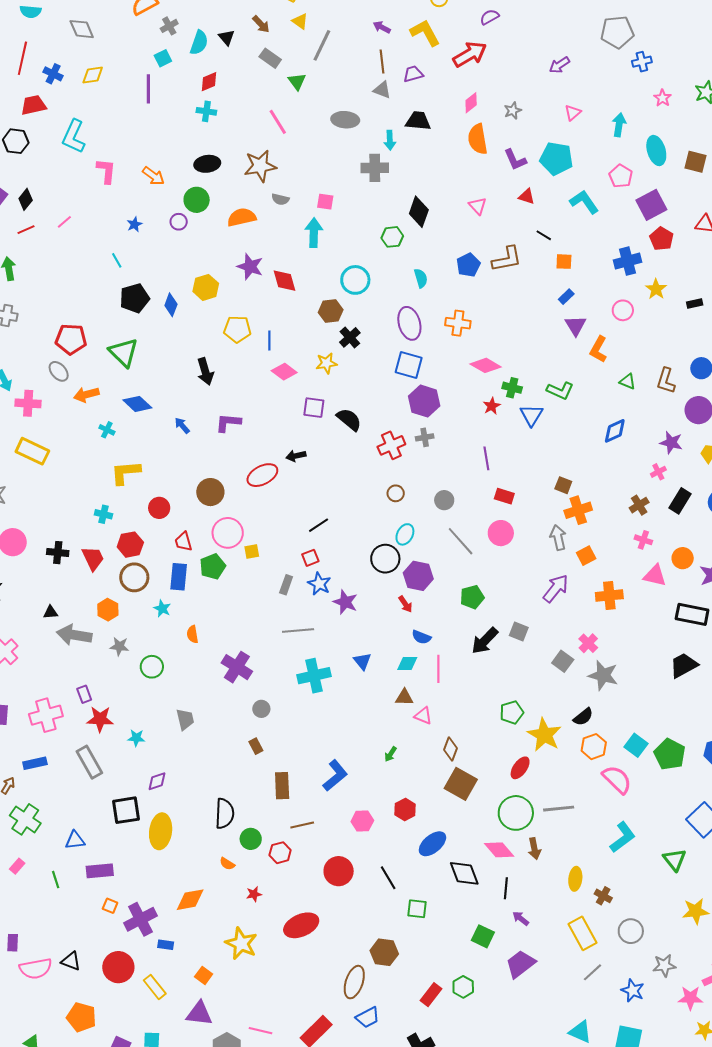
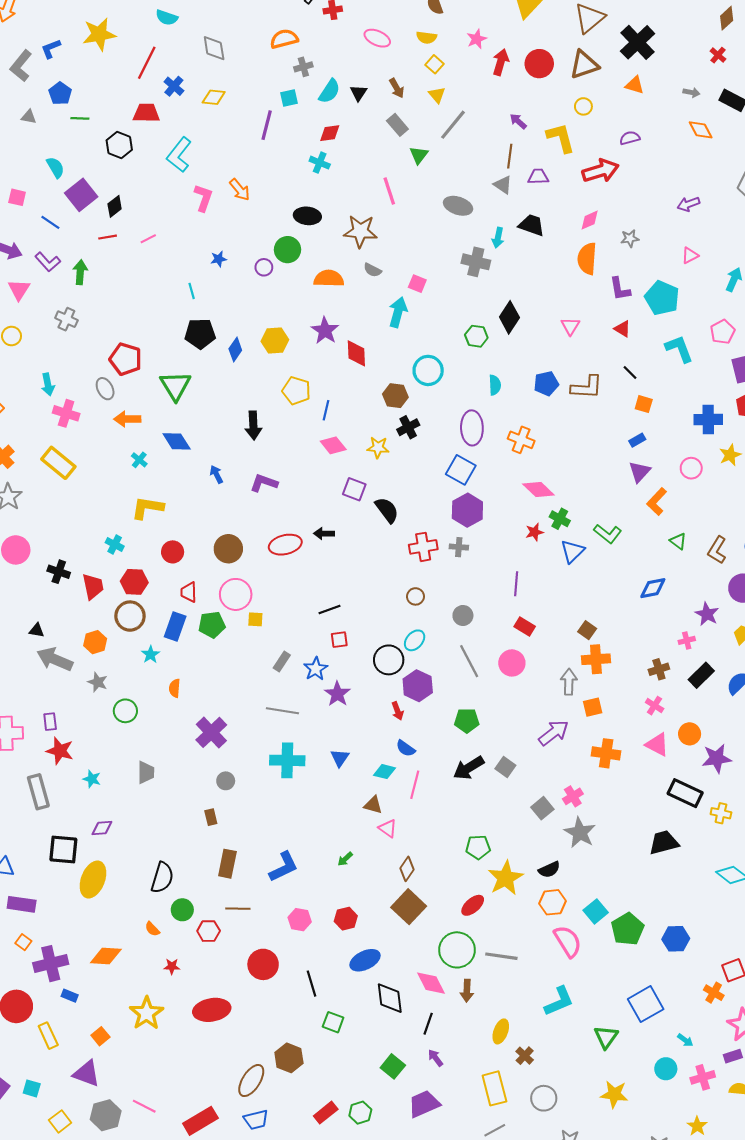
orange arrow: (153, 176) -> (240, 190), moved
red square: (310, 558) -> (339, 640), moved

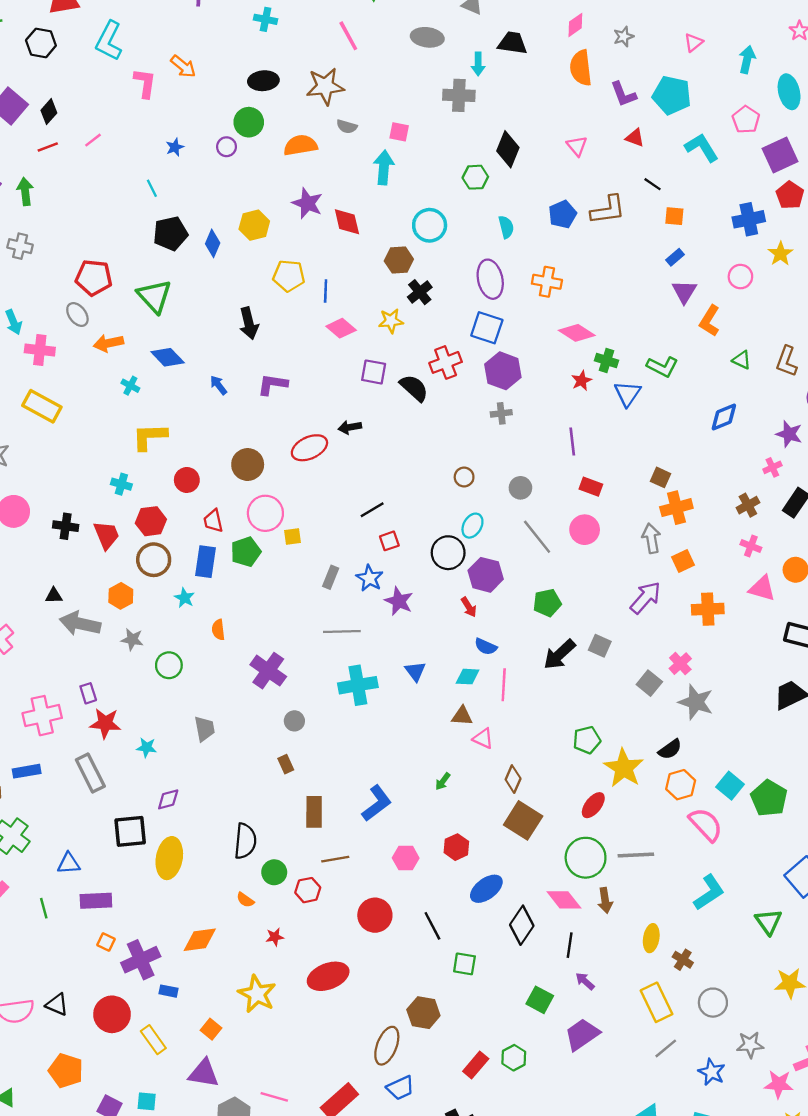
red cross: (423, 547) -> (446, 362), moved
black diamond: (390, 998) -> (522, 925), turned 52

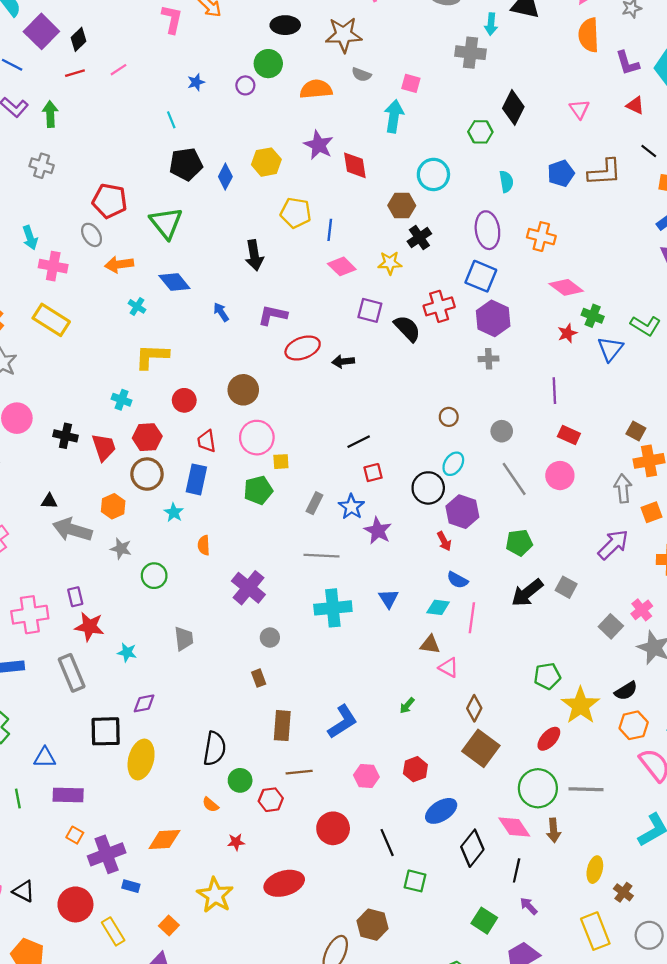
red ellipse: (309, 448) -> (303, 348), moved
green pentagon: (246, 552) -> (258, 490), moved

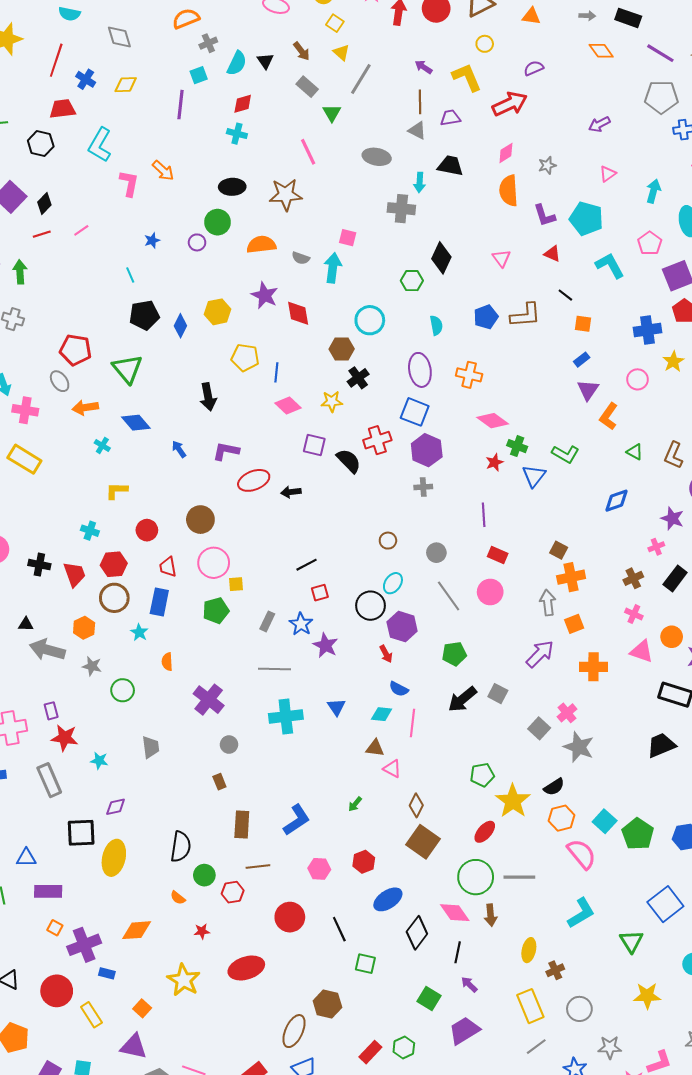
gray semicircle: (361, 75) -> (301, 258), moved
yellow L-shape: (152, 356) -> (117, 491), size x0.7
brown cross: (623, 892) -> (555, 970), turned 30

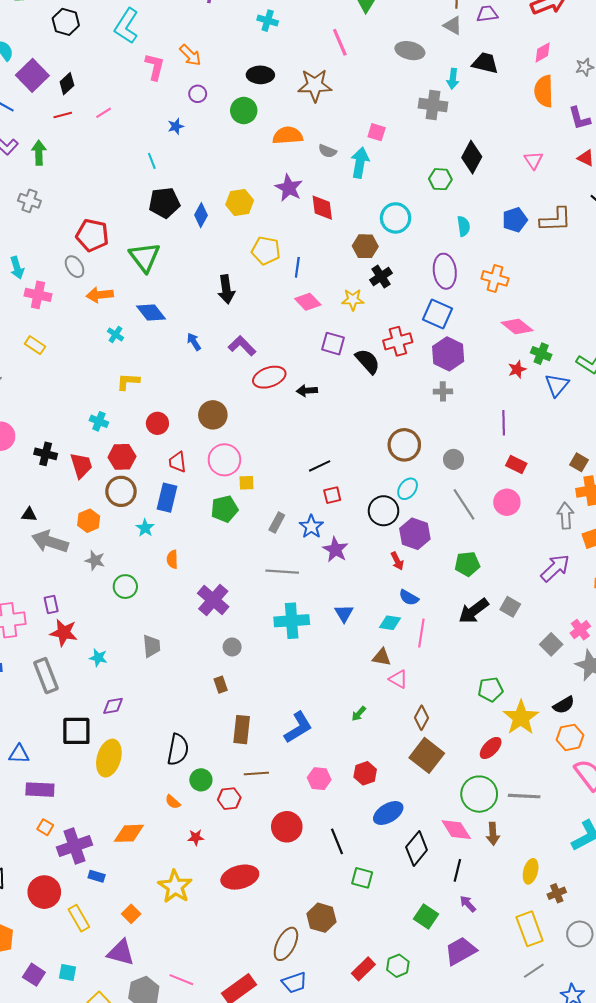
purple circle: (197, 242) -> (198, 94), moved
purple L-shape: (226, 451) -> (242, 346), turned 32
yellow rectangle: (24, 459) -> (35, 345), size x0.6
brown circle: (388, 541) -> (404, 445), size x1.8

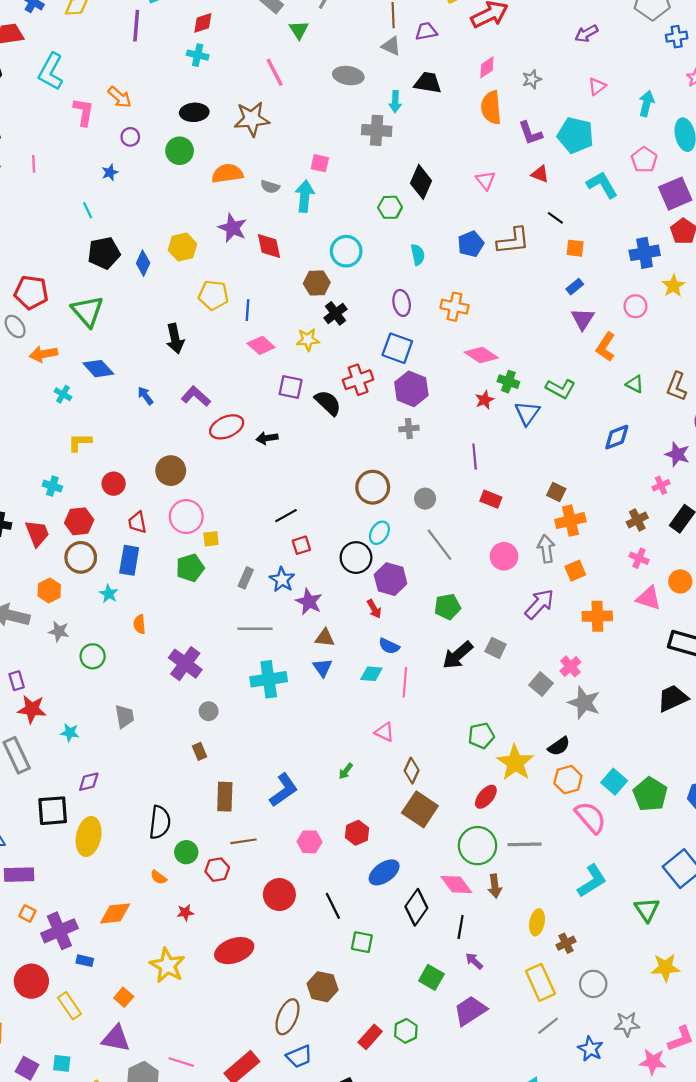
pink line: (104, 113) -> (34, 164), turned -56
purple ellipse: (445, 271) -> (402, 303), size x0.7
pink circle: (507, 502) -> (504, 556), moved
brown triangle: (382, 657) -> (325, 638), moved

